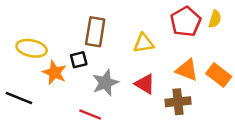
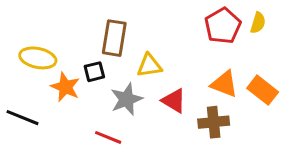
yellow triangle: (144, 43) -> (149, 66), moved

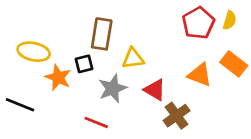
orange rectangle: (263, 90) -> (234, 64), moved
brown cross: (214, 122) -> (177, 116), moved, turned -30

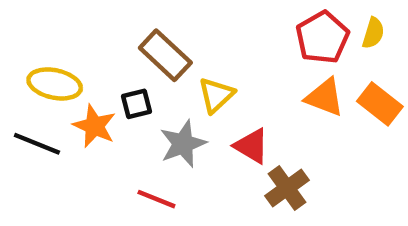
brown rectangle: (102, 34) -> (165, 55), turned -56
yellow triangle: (133, 58) -> (216, 95), turned -35
orange triangle: (200, 75) -> (325, 97), moved
black line: (20, 105) -> (37, 144), moved

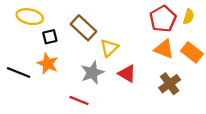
yellow ellipse: (55, 84) -> (30, 17), moved
black square: (137, 104) -> (50, 37), moved
brown cross: (287, 188) -> (170, 84), moved

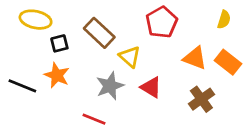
red pentagon: (163, 19) -> (162, 22), moved
yellow triangle: (109, 48) -> (130, 57), turned -36

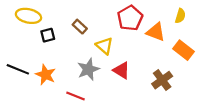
brown rectangle: (99, 33) -> (80, 27), size x0.6
orange triangle: (195, 58) -> (156, 32), moved
orange star: (57, 75) -> (46, 75), moved

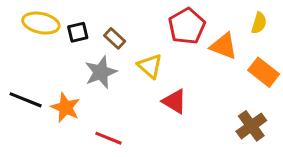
black square: (48, 35) -> (78, 32), moved
gray star: (88, 69) -> (101, 72), moved
brown cross: (162, 80) -> (251, 126), moved

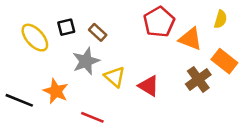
yellow ellipse: (41, 23) -> (35, 38), moved, turned 36
yellow triangle: (150, 66) -> (115, 77), moved
black line: (26, 100) -> (19, 100), moved
brown cross: (251, 126) -> (198, 79), moved

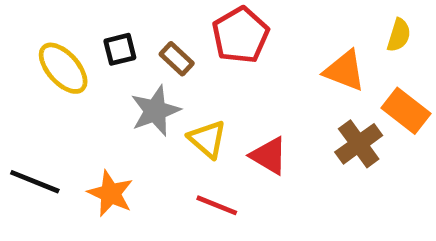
red pentagon: (159, 22) -> (240, 35), moved
orange star: (56, 91) -> (110, 194), moved
red line: (92, 117) -> (217, 205), moved

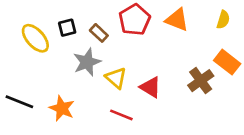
orange triangle: (344, 71) -> (177, 20), moved

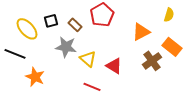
orange triangle: (177, 20) -> (141, 32), moved, turned -48
gray star: (87, 62) -> (66, 47), turned 30
black line: (19, 102) -> (15, 54), moved
orange star: (62, 108) -> (35, 77), moved

